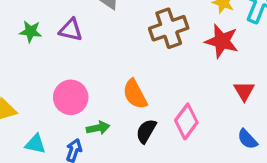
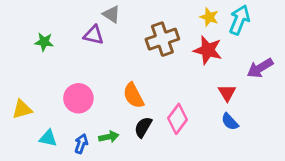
purple triangle: (71, 30) -> (94, 35), moved
green arrow: (98, 128) -> (109, 137), moved
blue semicircle: (247, 139) -> (230, 122), moved

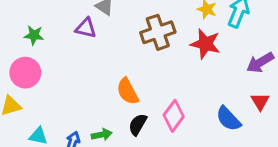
red triangle: (227, 93) -> (260, 101), moved
pink circle: (78, 98) -> (25, 73), moved
blue semicircle: (230, 122) -> (228, 119), size x1.4

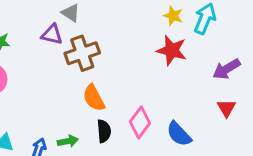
brown cross: (158, 32) -> (82, 53), moved
blue semicircle: (228, 119) -> (179, 134), moved
black semicircle: (138, 124) -> (104, 131), turned 145

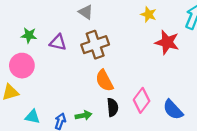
yellow star: (173, 16) -> (149, 14), moved
purple triangle: (52, 34) -> (58, 42), moved

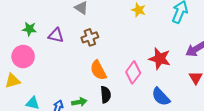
red star: (167, 42) -> (160, 59), moved
brown cross: (95, 45) -> (90, 37), size x0.7
pink diamond: (142, 100) -> (133, 72), moved

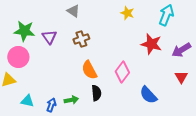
green star: (29, 29) -> (24, 31), size x1.5
purple triangle: (56, 35) -> (49, 37), turned 42
red star: (160, 59) -> (151, 44), moved

